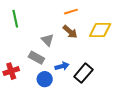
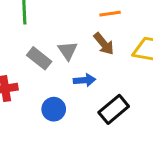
gray rectangle: (36, 58) -> (39, 58), moved
blue arrow: (62, 66) -> (85, 80), moved

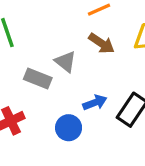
blue arrow: (85, 80) -> (95, 103), moved

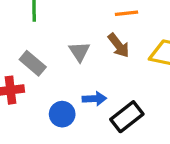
gray rectangle: (38, 78) -> (33, 63), moved

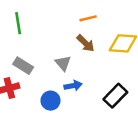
gray triangle: (79, 52) -> (63, 63), moved
black rectangle: (127, 117) -> (115, 96), moved

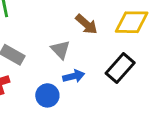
black rectangle: (115, 96) -> (120, 68), moved

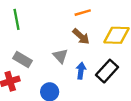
blue arrow: (74, 76) -> (81, 71), moved, turned -70

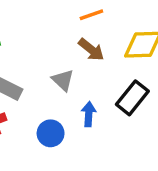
blue arrow: (81, 71) -> (89, 114), moved

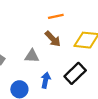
gray triangle: (63, 80) -> (32, 56), turned -48

